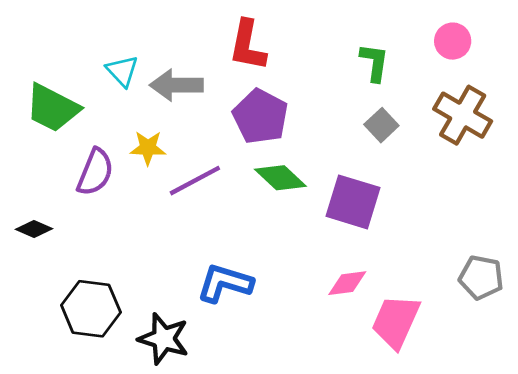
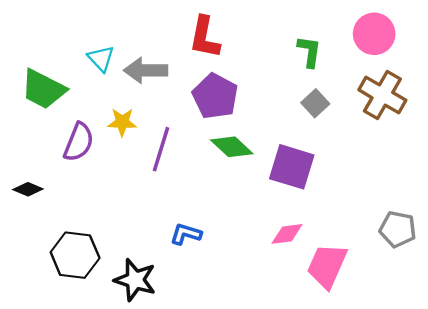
pink circle: (453, 41) -> (374, 34), size x1.4
purple line: (195, 181) -> (161, 149), turned -45
blue L-shape: (225, 283) -> (186, 234), size x0.7

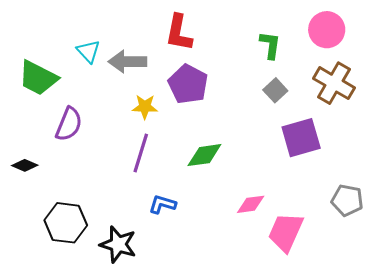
yellow star: (122, 122) -> (145, 107), moved
green diamond: (232, 147) -> (204, 155), moved, turned -51
purple line: (161, 149) -> (141, 153), moved
purple square: (292, 167) -> (301, 138), moved, turned -33

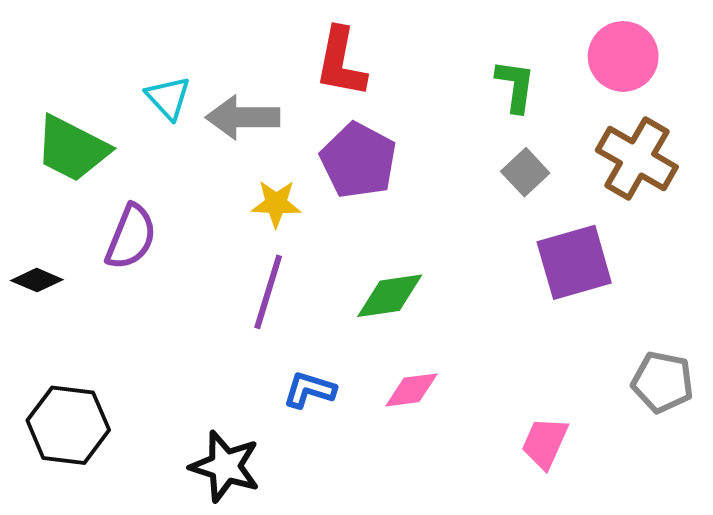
black diamond: (25, 165) -> (37, 280), moved
pink diamond: (251, 204) -> (411, 390), moved
black hexagon: (66, 223) -> (68, 425), moved
pink trapezoid: (286, 232) -> (545, 443), size x0.7

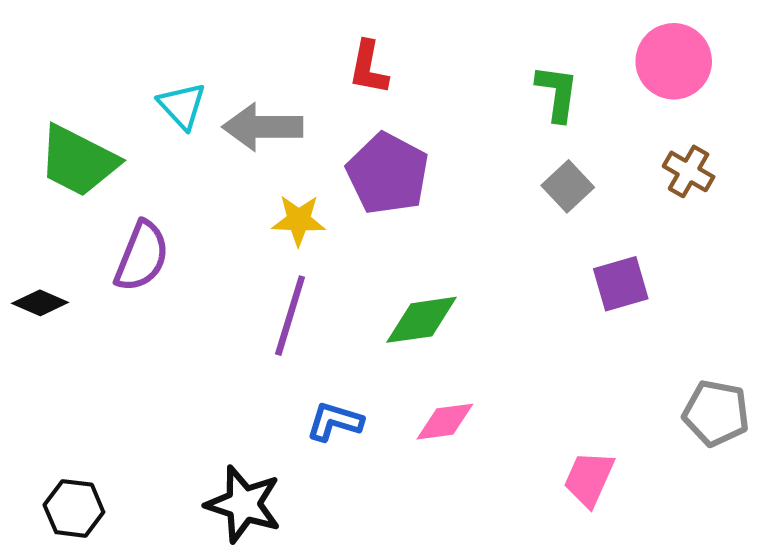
red L-shape: (341, 62) -> (369, 68), size x0.7
brown cross: (637, 158) -> (689, 171), size x0.6
purple square: (574, 262) -> (621, 284), size x0.7
black hexagon: (68, 425) -> (74, 508), moved, size x0.7

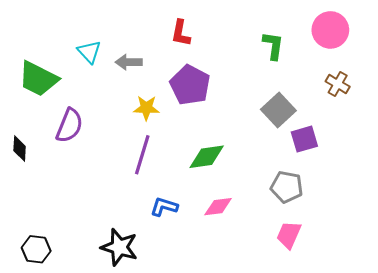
gray arrow: (263, 127) -> (129, 62), size x0.7
gray square: (568, 186) -> (278, 110), moved, size x1.4
black diamond: (40, 303) -> (20, 148), turned 70
gray pentagon: (716, 413) -> (287, 187), moved

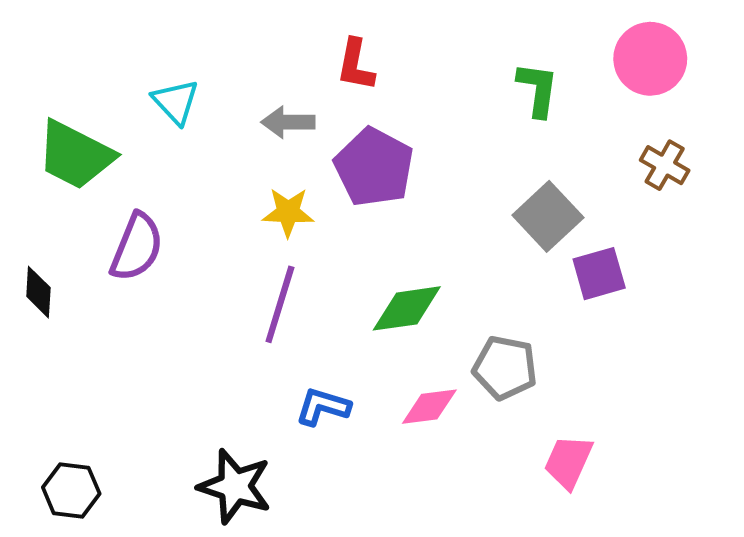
gray arrow: (129, 62) -> (288, 122), moved
gray pentagon: (287, 187) -> (505, 368), moved

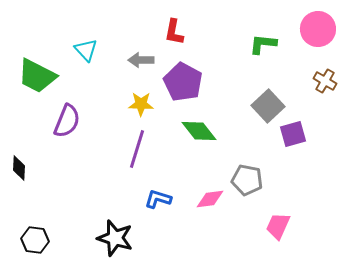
green L-shape: (538, 89) -> (263, 44), turned -92
black diamond: (38, 292) -> (19, 168), moved
green diamond: (407, 308) -> (199, 131), moved, turned 60

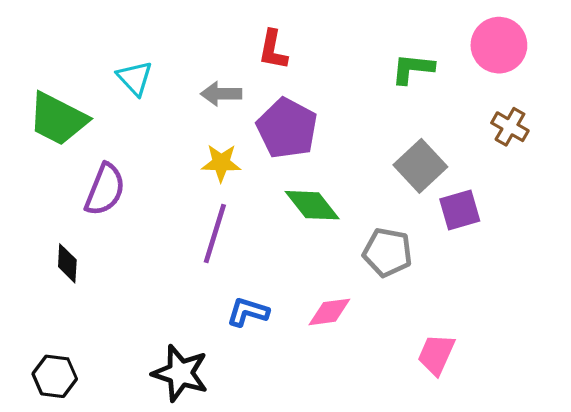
black diamond: (19, 168) -> (67, 263), moved
gray pentagon: (247, 180) -> (388, 252), moved

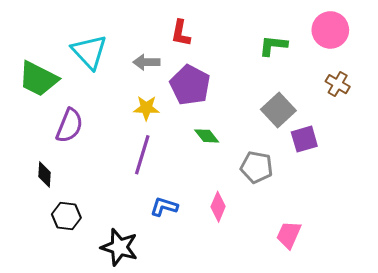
cyan triangle: (135, 78) -> (89, 52), size x1.5
green diamond: (312, 205) -> (207, 136), size x0.7
pink diamond: (329, 312) -> (218, 207), turned -60
black hexagon: (55, 376) -> (66, 216), moved

